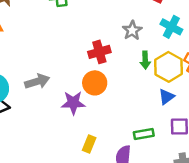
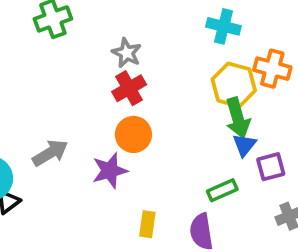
gray star: (132, 30) -> (127, 53), moved
green arrow: (145, 60) -> (238, 118), moved, size x1.5
blue triangle: (166, 97) -> (244, 145), moved

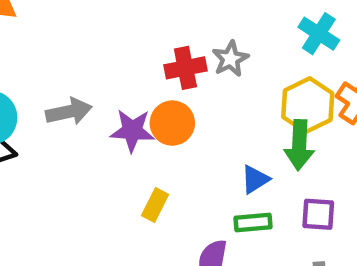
gray star: (127, 53) -> (230, 59), moved
blue triangle: (244, 145) -> (255, 179), moved
purple star: (110, 171) -> (132, 131), moved
yellow rectangle: (147, 224) -> (155, 205), moved

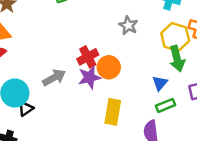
red cross: (185, 68) -> (88, 57), moved
yellow rectangle: (155, 205) -> (113, 112), size x1.5

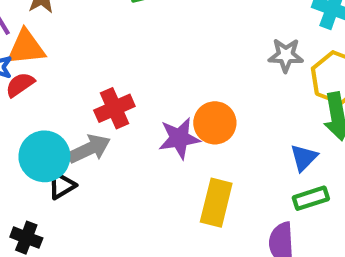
gray star: (128, 25) -> (286, 55), moved, turned -30
red cross: (88, 57) -> (114, 108), moved
gray arrow: (54, 78) -> (89, 149), moved

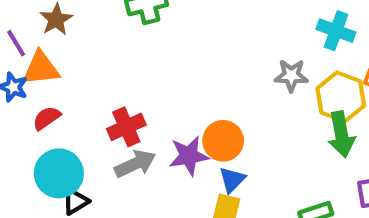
red semicircle: (20, 85) -> (47, 118), moved
gray arrow: (89, 149) -> (135, 164), moved
blue triangle: (304, 158) -> (232, 180), moved

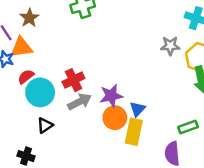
orange circle: (223, 141) -> (115, 118), moved
cyan circle: (59, 173) -> (40, 92), moved

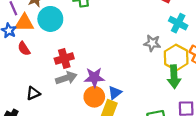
red semicircle: (26, 77) -> (24, 49), turned -96
cyan circle: (40, 92) -> (50, 19), moved

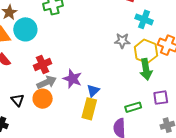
purple star: (94, 77) -> (72, 79), turned 30
black triangle: (33, 93) -> (18, 100), turned -40
orange circle: (94, 97) -> (43, 99), moved

